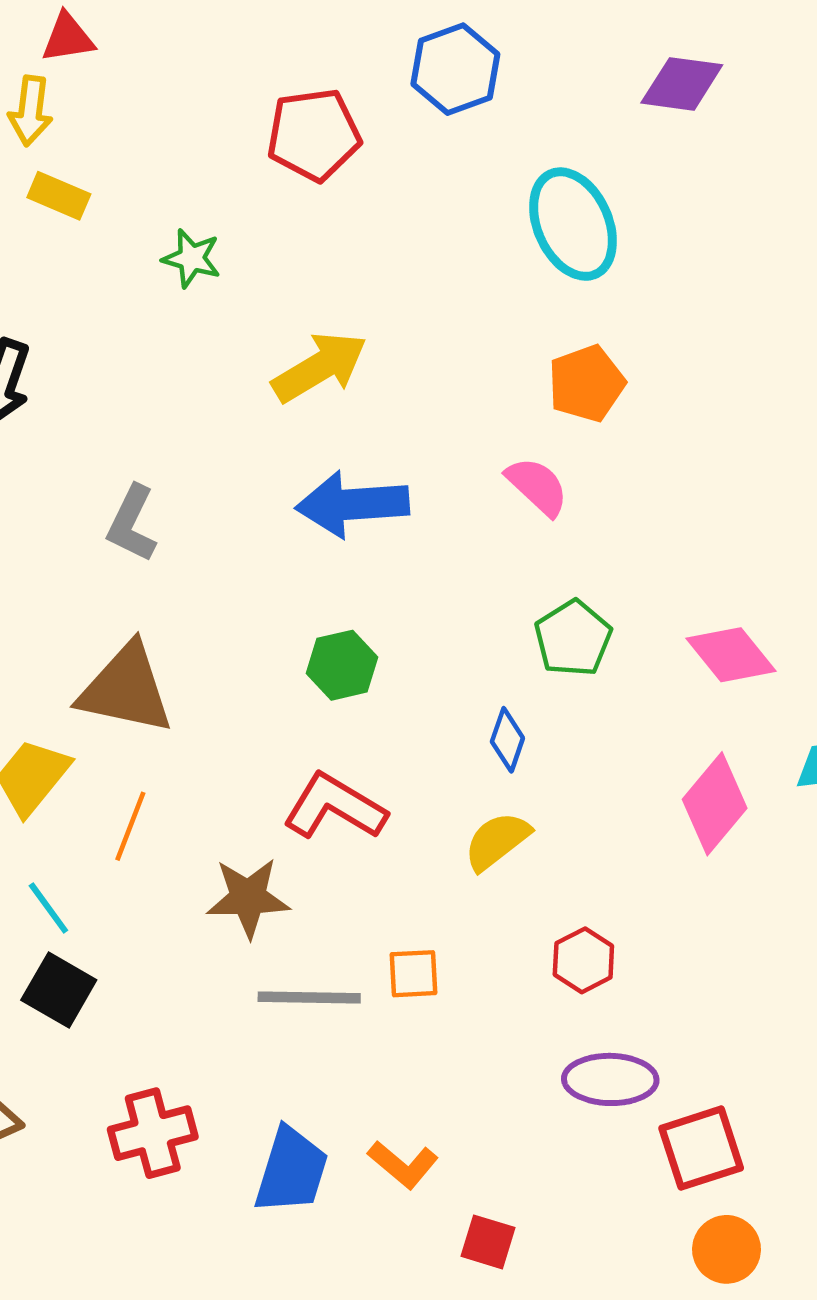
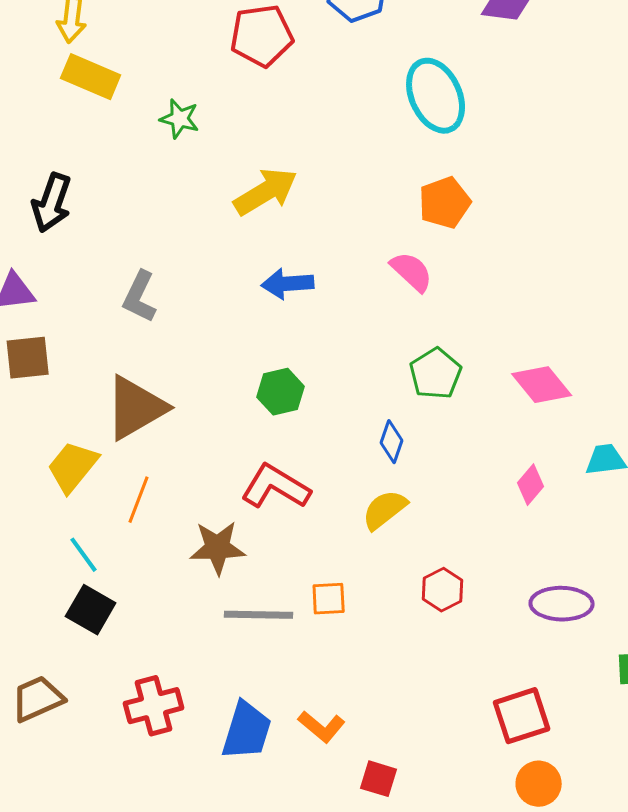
yellow rectangle: (59, 196) -> (91, 77), size x1.4
blue arrow: (352, 504) -> (288, 284), size x0.7
brown triangle: (126, 689) -> (136, 408), turned -42
pink diamond: (715, 804) -> (531, 485), size x0.6
purple ellipse: (610, 1079) -> (562, 604), moved

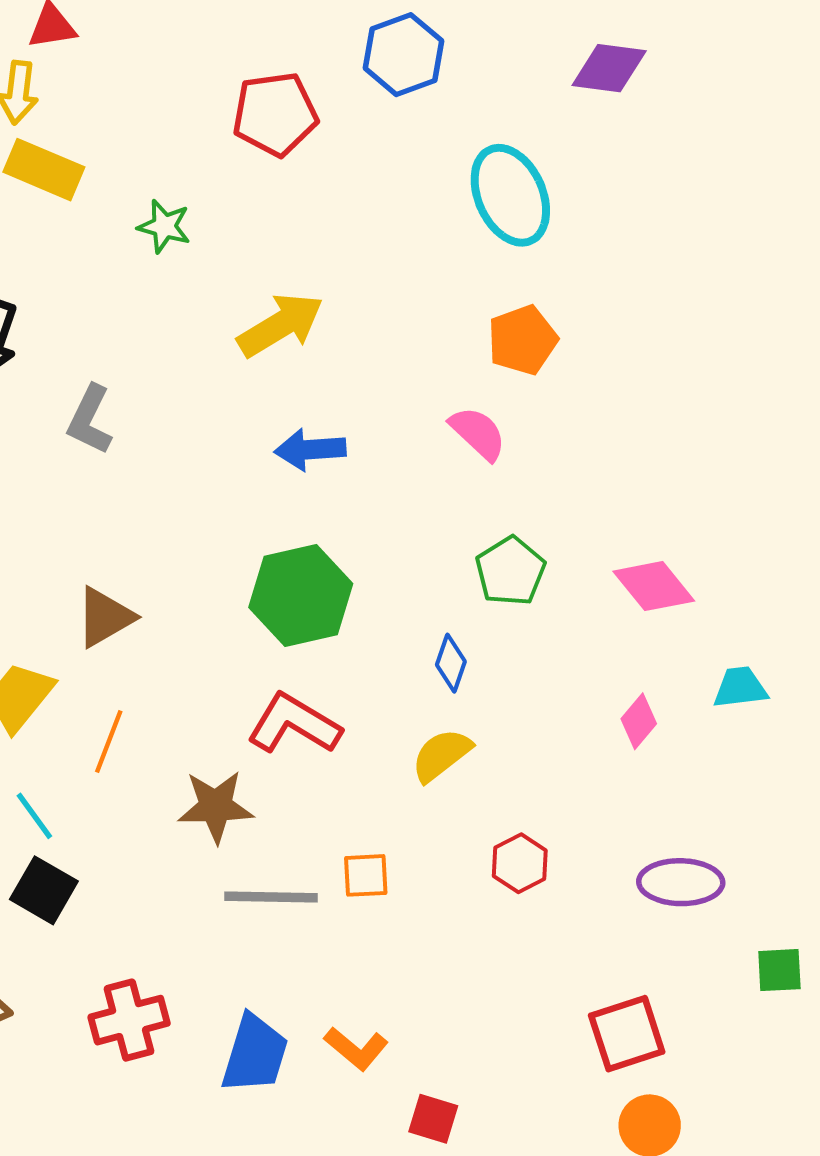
gray L-shape: (140, 297) -> (90, 420), moved
green hexagon: (281, 392) -> (301, 595), size x1.6
brown triangle: (136, 408) -> (105, 617), size x0.7

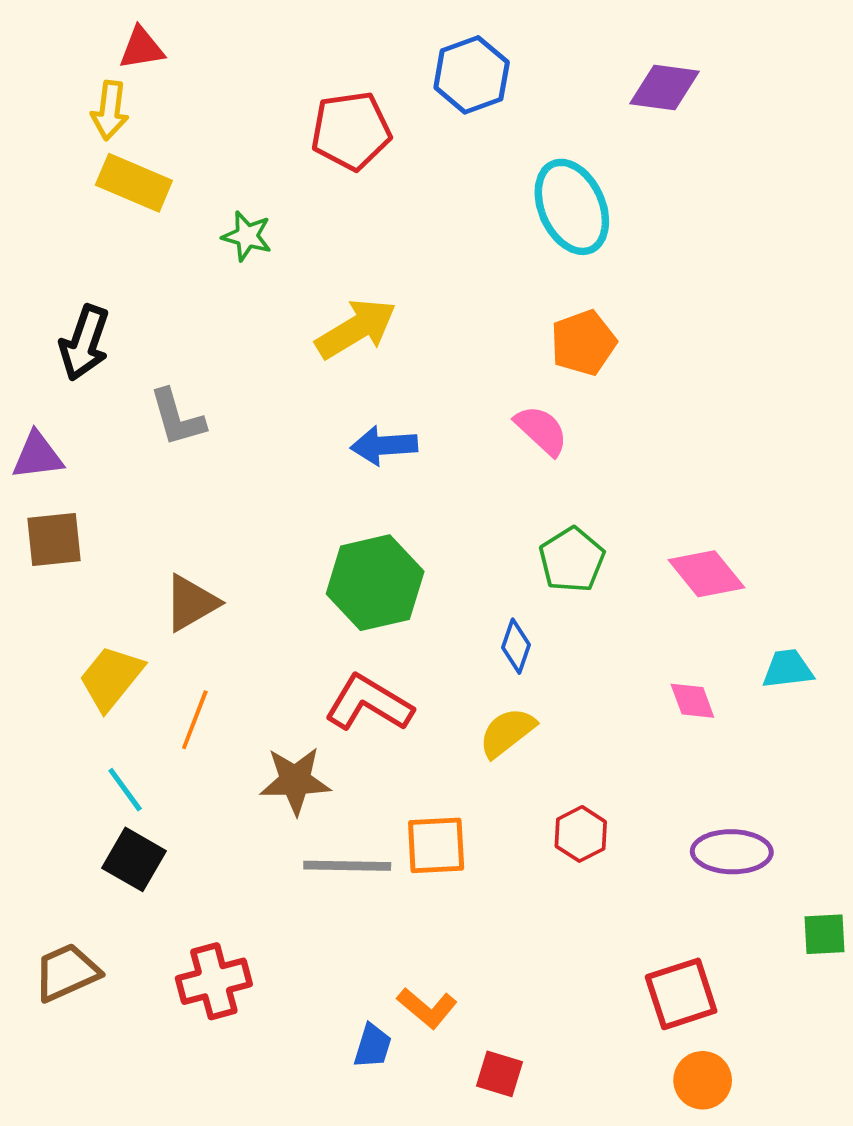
gray L-shape: (90, 420) -> (177, 418), turned -42
pink diamond: (639, 721) -> (692, 701), turned -60
orange square: (366, 875) -> (436, 845), size x1.4
blue trapezoid: (255, 1054) -> (373, 1046), moved, size x0.6

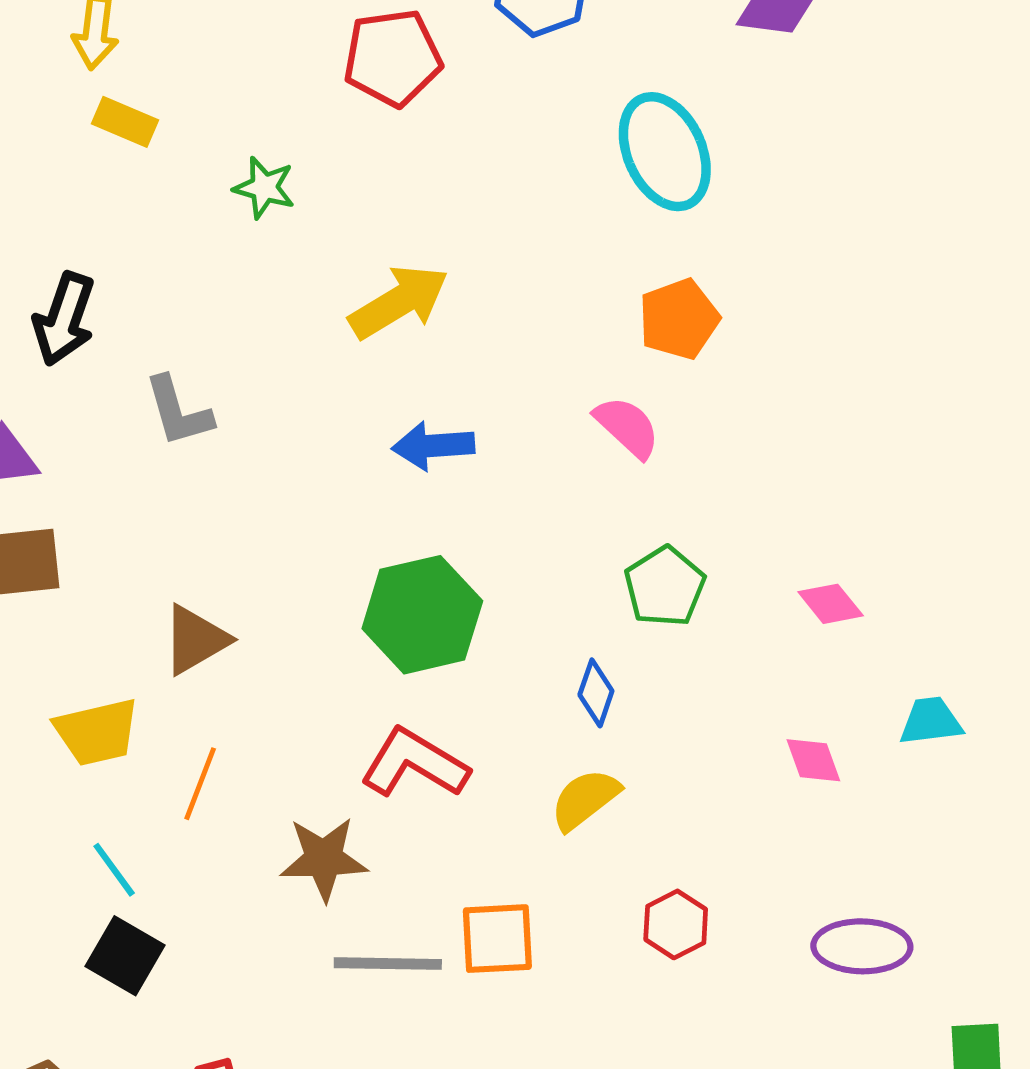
yellow rectangle: (134, 183) -> (125, 122), size x0.7
pink diamond: (706, 574) -> (831, 604), size x0.7
yellow trapezoid: (111, 678) -> (97, 732), turned -142

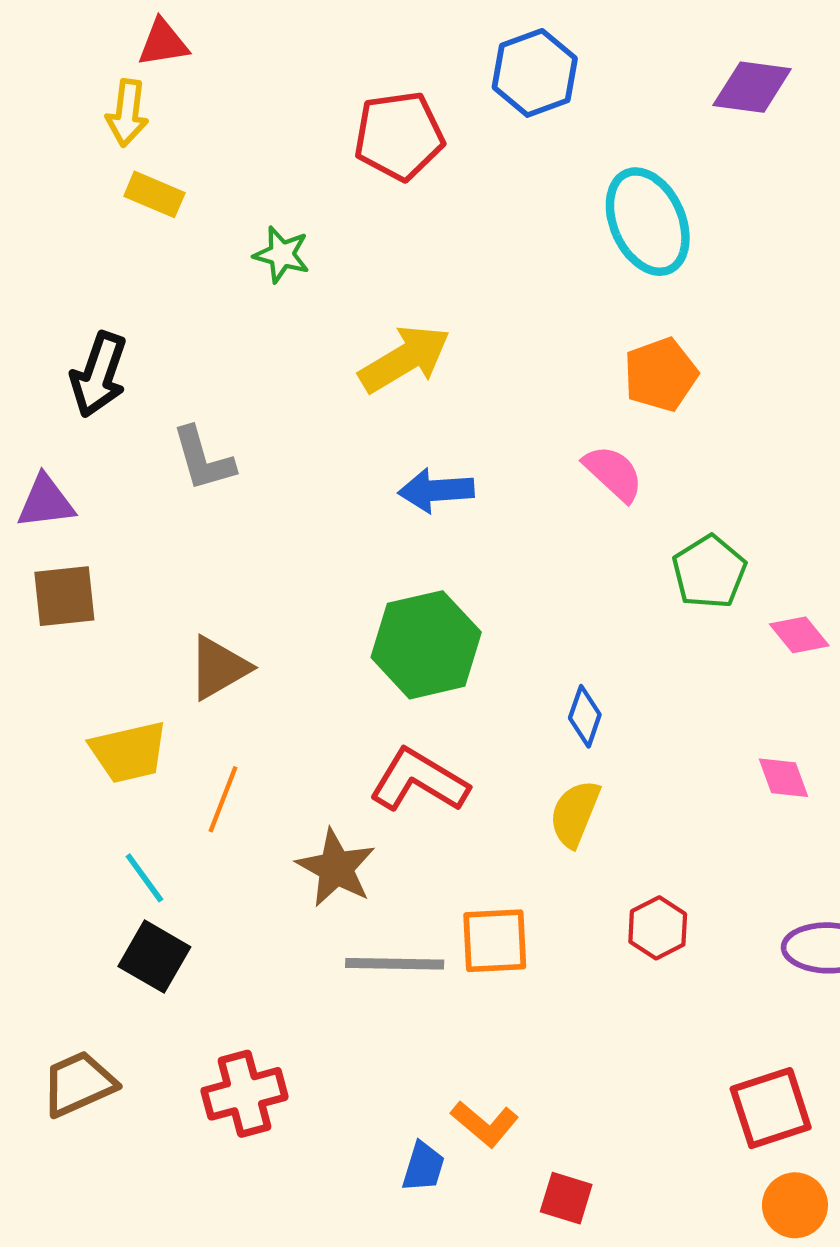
green pentagon: (665, 587) -> (709, 572), moved
yellow semicircle: (585, 799) -> (575, 814), turned -30
brown star: (324, 859) -> (336, 868), turned 30

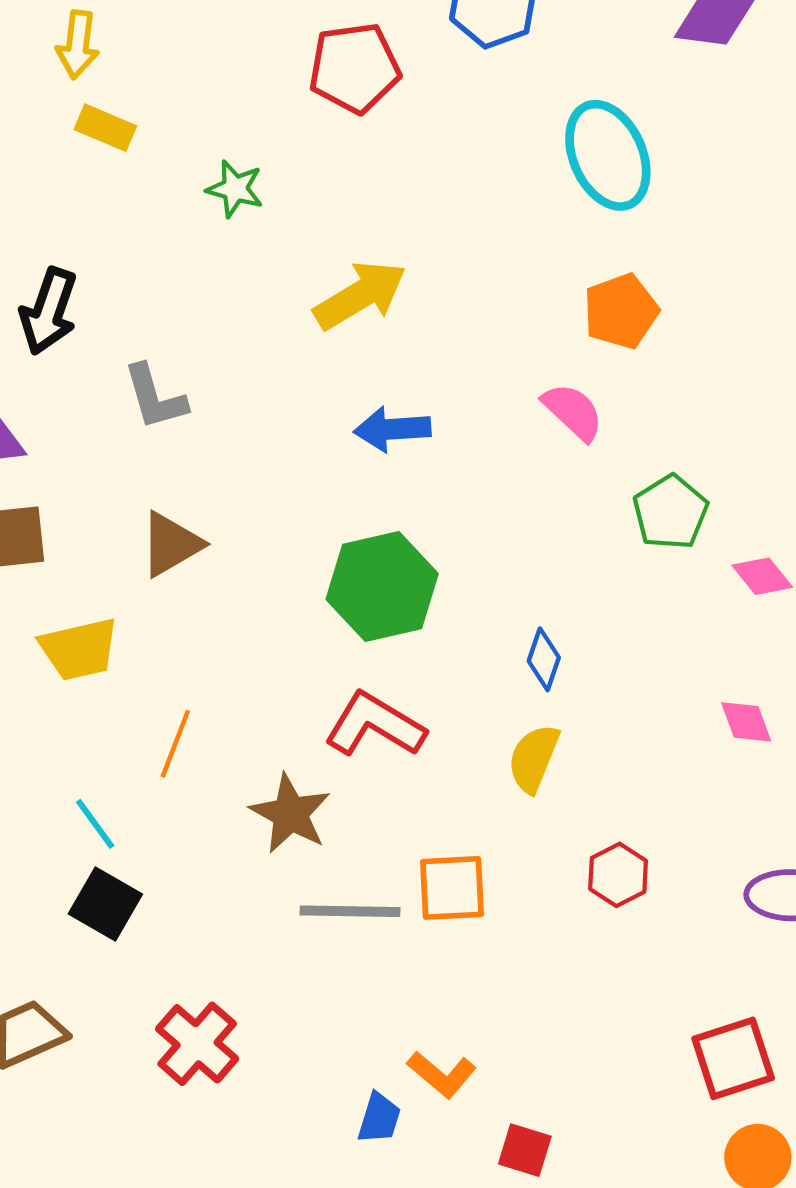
brown triangle: (219, 668) -> (171, 544), moved
yellow trapezoid: (129, 752) -> (79, 649), moved
red cross: (244, 1094) -> (197, 1044), turned -34

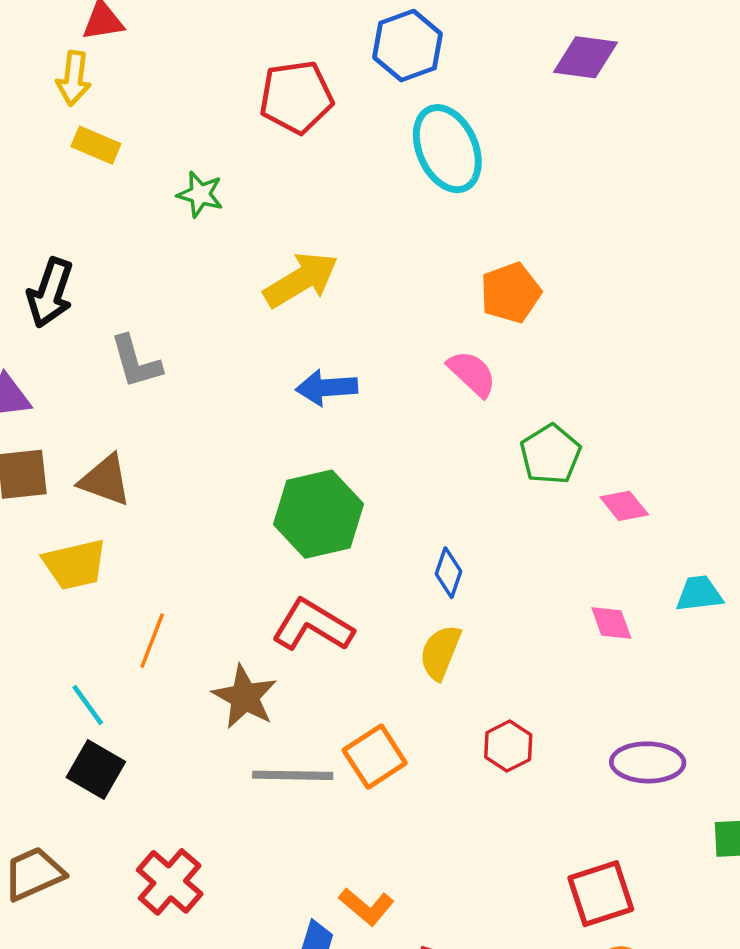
cyan ellipse: (608, 155) -> (447, 149), moved
brown triangle: (171, 544) -> (105, 480), moved, turned 50
orange square: (452, 888) -> (375, 757), turned -30

